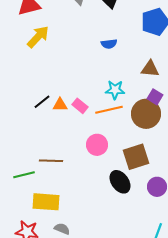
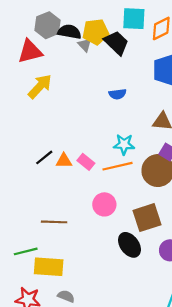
green line: (24, 175) -> (26, 251), moved

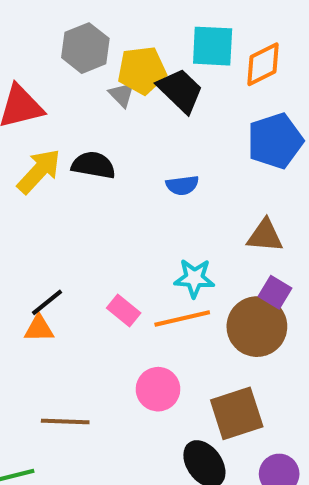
gray hexagon: (48, 25) -> (85, 48), moved
black semicircle: (69, 32) -> (93, 165), moved
orange triangle: (64, 161) -> (39, 329), moved

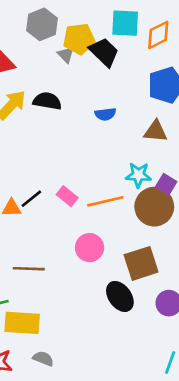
brown triangle: (265, 236) -> (156, 131), moved
cyan star: (194, 278) -> (138, 175), moved
black line: (47, 302) -> (31, 199), moved

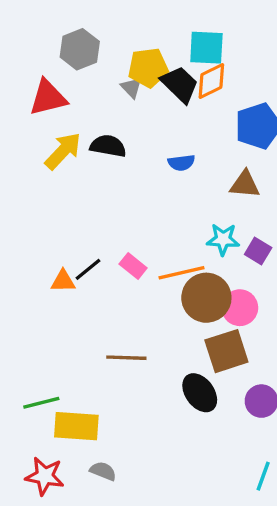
gray hexagon: (42, 24) -> (80, 49), moved
orange diamond: (158, 35) -> (211, 81), moved
brown circle: (154, 207) -> (206, 298), moved
pink circle: (90, 248) -> (240, 308), moved
brown line: (29, 269) -> (126, 358), moved

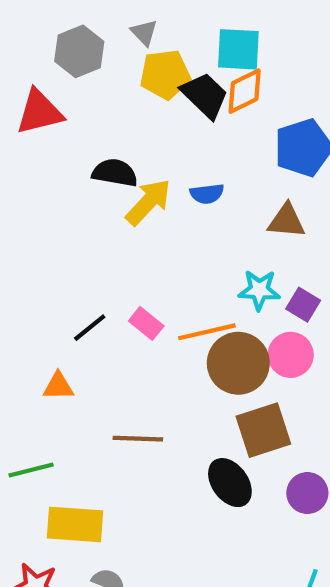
gray triangle: (131, 88) -> (144, 33), moved
yellow arrow: (63, 151) -> (148, 202), moved
orange triangle: (63, 281) -> (58, 386), moved
pink circle: (240, 308) -> (291, 355), moved
green line: (41, 403) -> (31, 470), moved

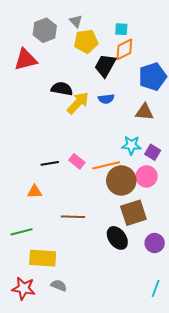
cyan square: (238, 49) -> (121, 29), size x0.6
black trapezoid: (205, 95) -> (105, 66), moved, turned -105
black line: (90, 328) -> (50, 163), turned 30

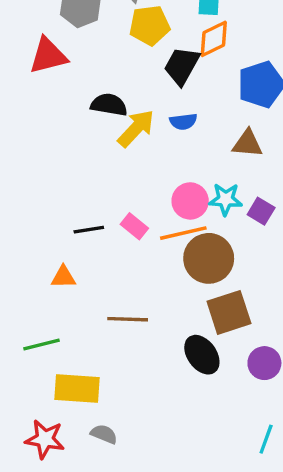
pink circle: (147, 176) -> (190, 201), moved

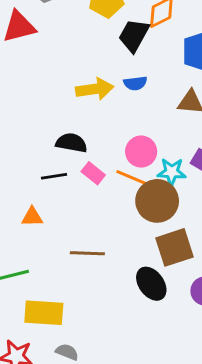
black semicircle: (109, 105) -> (71, 143), moved
yellow arrow: (136, 128) -> (95, 89), turned 39
cyan star: (226, 199) -> (172, 172), moved
orange line: (183, 233) -> (135, 179), turned 36

